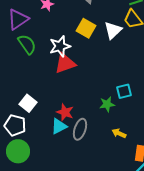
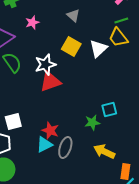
white square: (28, 103) -> (13, 122), turned 36
yellow arrow: (119, 133) -> (104, 152), size x1.5

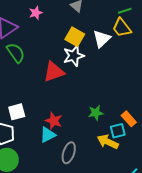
white star: (45, 64) -> (74, 56), moved
cyan square: (109, 110) -> (118, 131), moved
gray ellipse: (65, 148) -> (69, 153), moved
orange rectangle: (125, 172) -> (129, 119), moved, turned -49

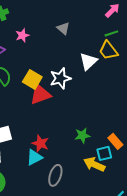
yellow square: (75, 37) -> (32, 79), moved

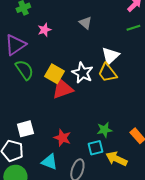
yellow trapezoid: (108, 50) -> (107, 73), moved
white star: (60, 78) -> (82, 73), turned -30
cyan square: (104, 153) -> (95, 148), moved
cyan triangle: (34, 157) -> (49, 162), moved, turned 48

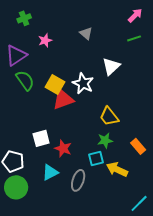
yellow trapezoid: (107, 73) -> (109, 116), moved
white square: (25, 129) -> (41, 138), moved
cyan triangle: (49, 162) -> (50, 172), turned -48

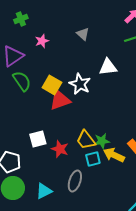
white triangle: (111, 66) -> (108, 67), turned 36
yellow trapezoid: (109, 116) -> (86, 140), moved
yellow arrow: (117, 169) -> (114, 155), moved
cyan triangle: (50, 172) -> (44, 191), moved

